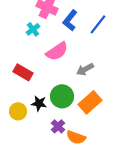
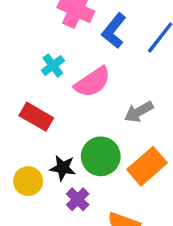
cyan cross: (33, 29) -> (53, 66), moved
purple cross: (58, 126) -> (78, 199), moved

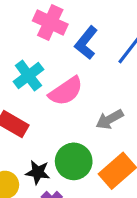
cyan cross: (53, 66) -> (28, 76), size x1.4

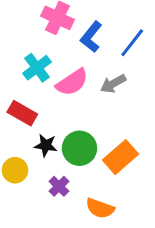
gray arrow: (110, 119) -> (113, 84), moved
black star: (38, 172) -> (46, 145), moved

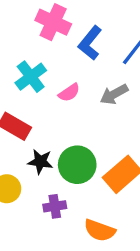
pink semicircle: (72, 82) -> (69, 93), size x0.6
purple cross: (59, 186) -> (55, 206), turned 36

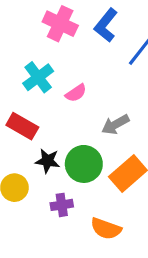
blue L-shape: (90, 43) -> (106, 25), moved
gray arrow: (114, 94) -> (115, 125), moved

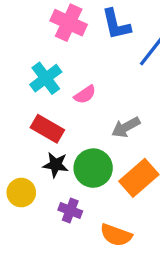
blue L-shape: (106, 25) -> (116, 24), turned -52
red rectangle: (22, 126) -> (47, 129), moved
purple cross: (62, 205) -> (70, 211), turned 30

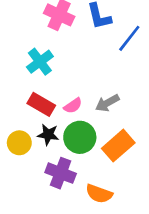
pink semicircle: (85, 95) -> (73, 106), moved
yellow circle: (21, 193) -> (19, 143), moved
purple cross: (70, 211) -> (61, 173), size x1.5

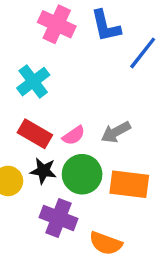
orange rectangle: (118, 146) -> (129, 184), turned 48

